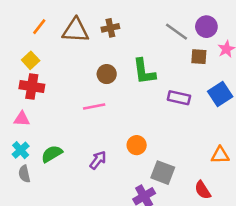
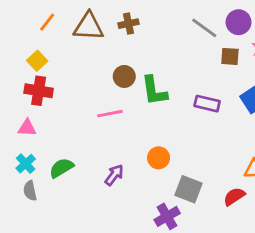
green L-shape: (144, 72) -> (154, 91), moved
red semicircle: (203, 190) -> (234, 196), moved, turned 90

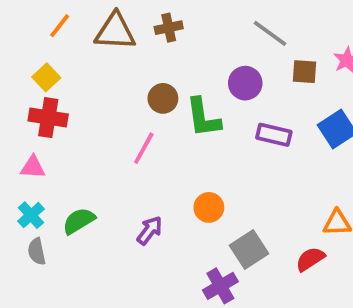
purple circle: (238, 22) -> (245, 83), moved
pink line: (110, 114) -> (144, 148), turned -50
gray square: (189, 189) -> (249, 250), turned 36

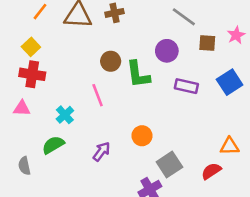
pink line: (144, 148) -> (98, 95), turned -50
cyan cross: (31, 215) -> (65, 115), moved

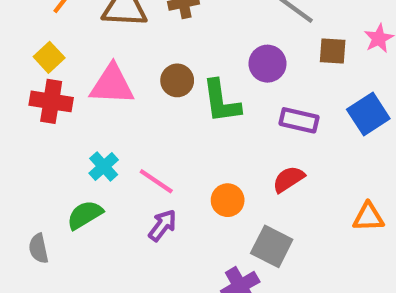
pink line: (98, 95) -> (156, 181), moved, turned -35
pink triangle: (22, 108) -> (112, 85), moved, size x1.6
gray square: (169, 165) -> (272, 246), turned -30
red semicircle: (211, 171) -> (289, 179), moved

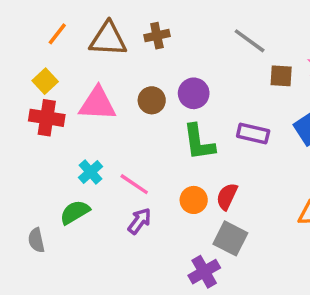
purple circle: (268, 64) -> (194, 93), moved
green L-shape: (221, 101) -> (199, 142), moved
red semicircle: (289, 179) -> (227, 196), moved, turned -32

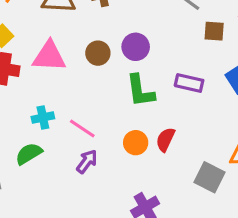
cyan cross: (90, 172) -> (43, 118), turned 30
gray square: (230, 238) -> (209, 177), moved

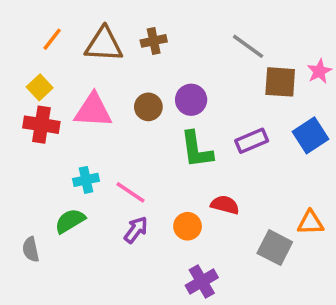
brown square: (214, 31) -> (280, 82), size x1.4
purple rectangle: (189, 83) -> (252, 141), turned -36
red semicircle: (165, 140) -> (225, 205), turned 80
orange circle: (136, 143) -> (188, 226), moved

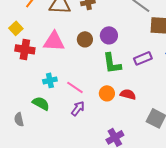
yellow square: (40, 87) -> (16, 28), moved
green semicircle: (70, 221) -> (41, 103), turned 60
orange circle: (188, 226) -> (107, 93), moved

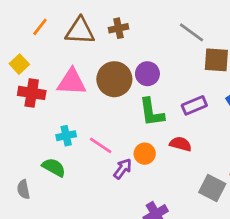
brown circle: (85, 39) -> (114, 79), size x1.6
red semicircle: (128, 94) -> (181, 144), moved
purple arrow: (78, 108) -> (123, 169), moved

